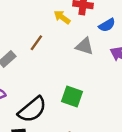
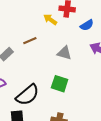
brown line: (36, 43) -> (30, 41), turned 32
gray triangle: (85, 46) -> (64, 53), moved

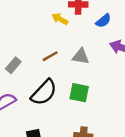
brown line: (30, 41) -> (50, 56), moved
black semicircle: (28, 95) -> (44, 92), moved

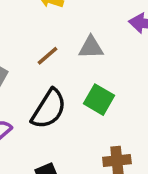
green square: (79, 93) -> (99, 100), turned 30

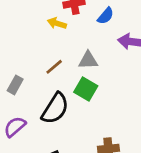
green square: (99, 100) -> (86, 89), moved

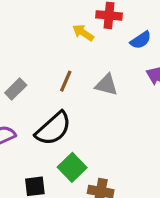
brown line: (54, 67) -> (66, 81), turned -42
green square: (86, 89) -> (72, 167), moved

